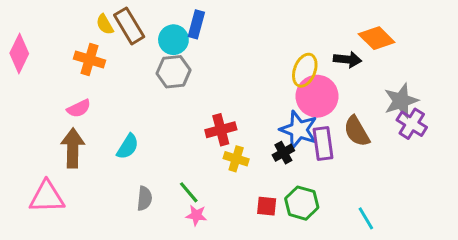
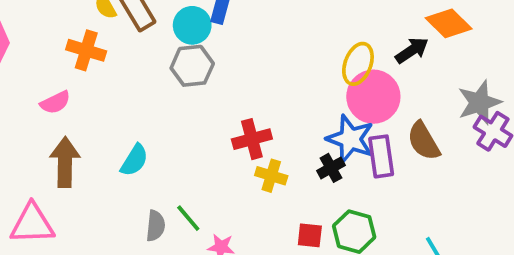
black arrow: (348, 60) -> (412, 50), turned -40
pink semicircle: (79, 108) -> (55, 102), moved
green line: (189, 192) -> (188, 218), moved

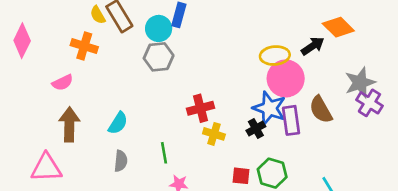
yellow ellipse: (358, 64) -> (275, 56), turned 64
green line: (188, 218) -> (164, 153), moved, turned 30
gray semicircle: (156, 226) -> (121, 161), moved

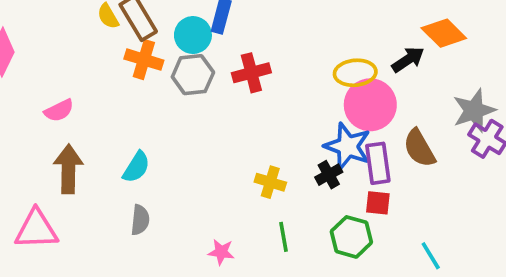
orange cross: (84, 46) -> (144, 60), moved
red cross: (200, 108) -> (251, 73), moved
green line: (164, 153) -> (283, 237), moved
red square: (241, 176) -> (378, 203), moved

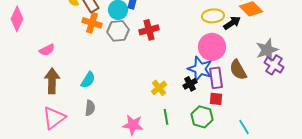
yellow ellipse: (355, 73) -> (213, 16), moved
yellow cross: (270, 182) -> (159, 88), turned 35
pink triangle: (36, 229) -> (54, 118), moved, turned -35
pink star: (221, 252) -> (133, 125), size x1.5

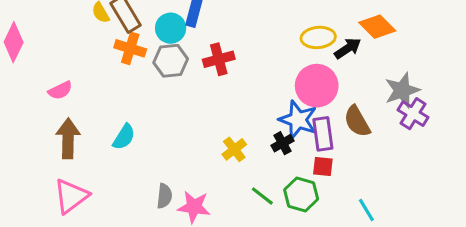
gray semicircle: (90, 108) -> (164, 196), moved
green line: (166, 117) -> (262, 196), moved, turned -42

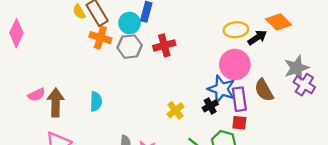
pink semicircle: (60, 90) -> (37, 95), moved
cyan semicircle: (124, 137) -> (96, 101), turned -30

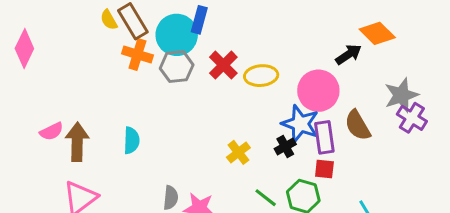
cyan circle: (130, 23) -> (177, 35), size x1.4
yellow ellipse: (236, 30) -> (261, 76), moved
red cross: (164, 45) -> (223, 65), turned -30

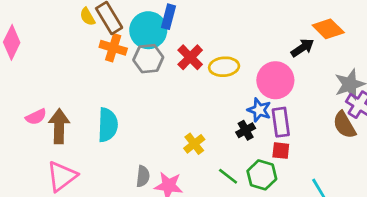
blue star: (300, 124) -> (259, 110), size x0.7
brown semicircle: (358, 125) -> (344, 125), moved
cyan semicircle: (131, 140) -> (108, 125), size x1.4
yellow cross: (238, 152) -> (194, 144), moved

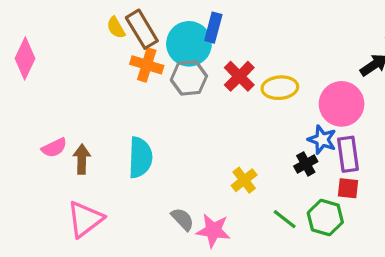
brown arrow: (59, 126) -> (82, 159), size x0.7
gray semicircle: (143, 176) -> (182, 219), turned -50

